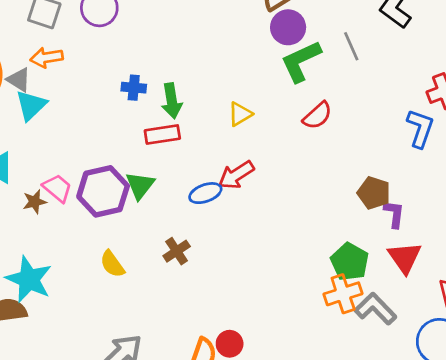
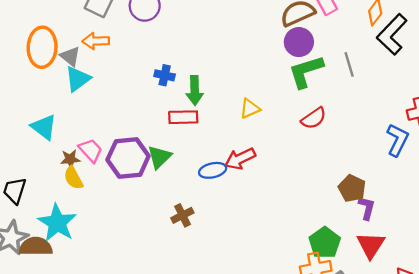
yellow semicircle: (112, 264) -> (73, 178), moved

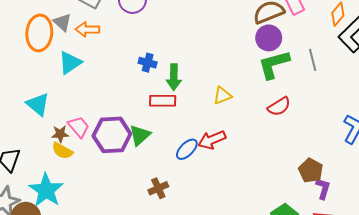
gray triangle: (70, 56) -> (62, 22), moved
blue ellipse: (213, 170) -> (187, 149), turned -35
yellow semicircle: (73, 178) -> (62, 151), turned -35

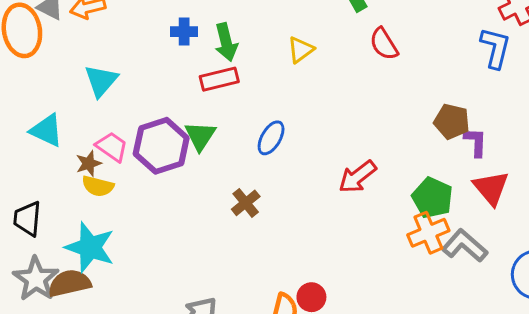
cyan triangle: (70, 63) -> (101, 81), moved
red semicircle: (279, 107) -> (384, 44), turned 105
red arrow: (212, 140) -> (357, 177), moved

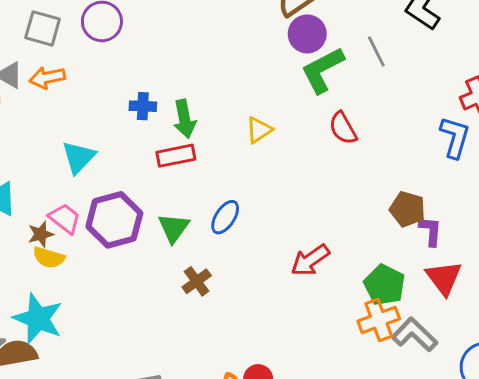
cyan triangle: (101, 81) -> (79, 157), moved
green triangle: (200, 136) -> (174, 228), moved

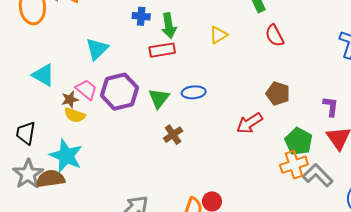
brown pentagon: (407, 209) -> (278, 93), moved
blue ellipse: (225, 217) -> (194, 92), turned 50

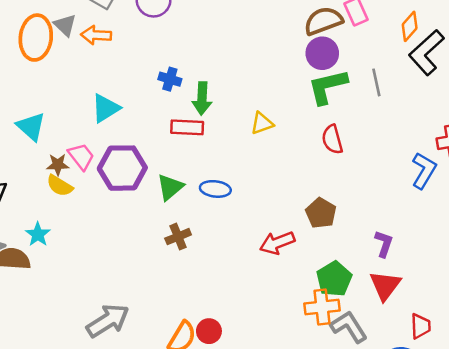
cyan star: (66, 156) -> (38, 234), size x0.6

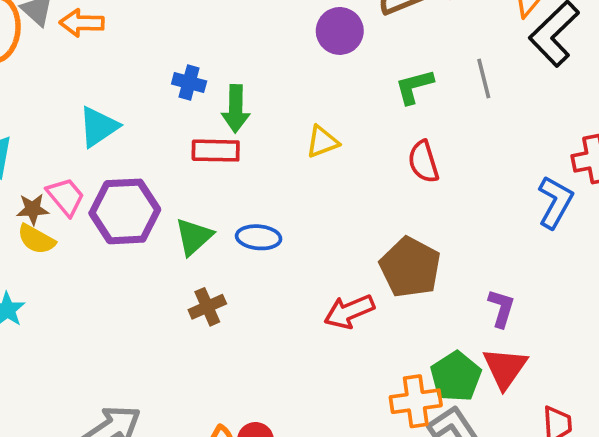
purple circle: (322, 53) -> (340, 31), moved
green L-shape: (327, 87) -> (414, 87), size x0.7
brown pentagon: (321, 213) -> (410, 267), size x1.4
green pentagon: (334, 279) -> (456, 377), moved

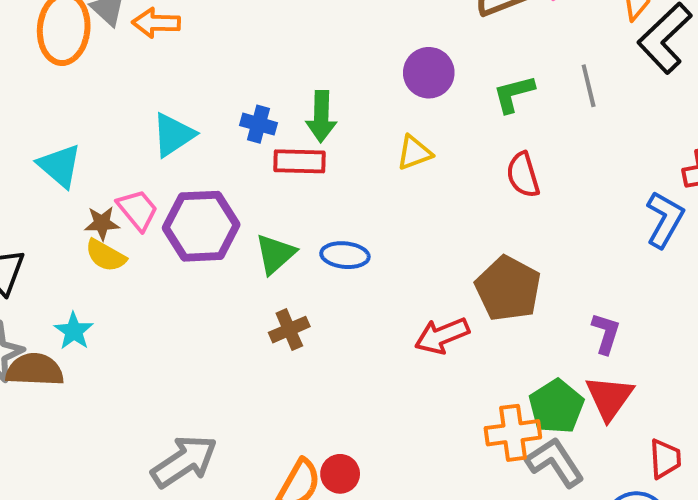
purple circle: (340, 31) -> (429, 73), moved
blue cross: (189, 83) -> (258, 124), moved

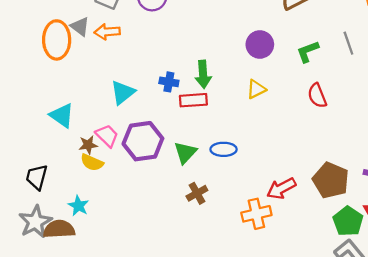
brown pentagon: (508, 289) -> (331, 180), moved
orange cross: (513, 433) -> (256, 214), moved

